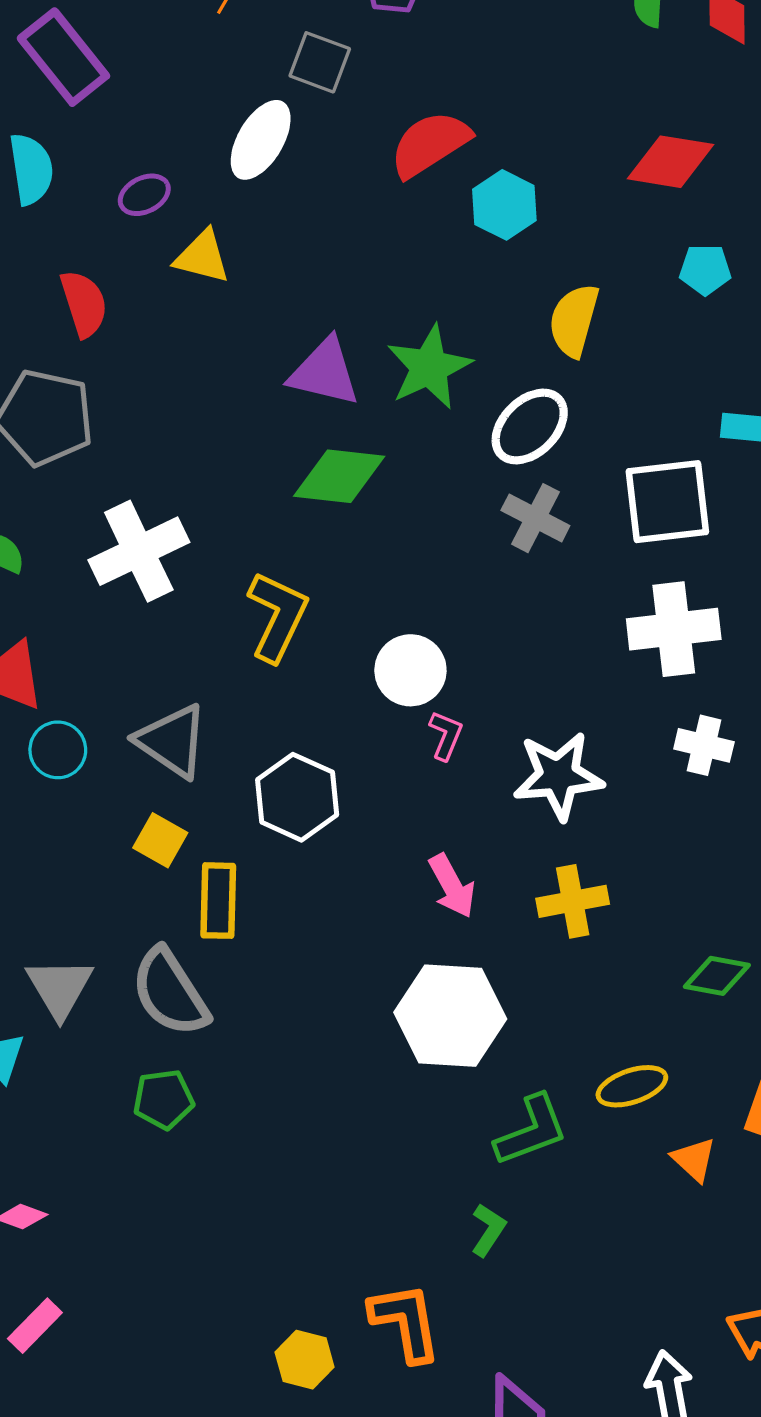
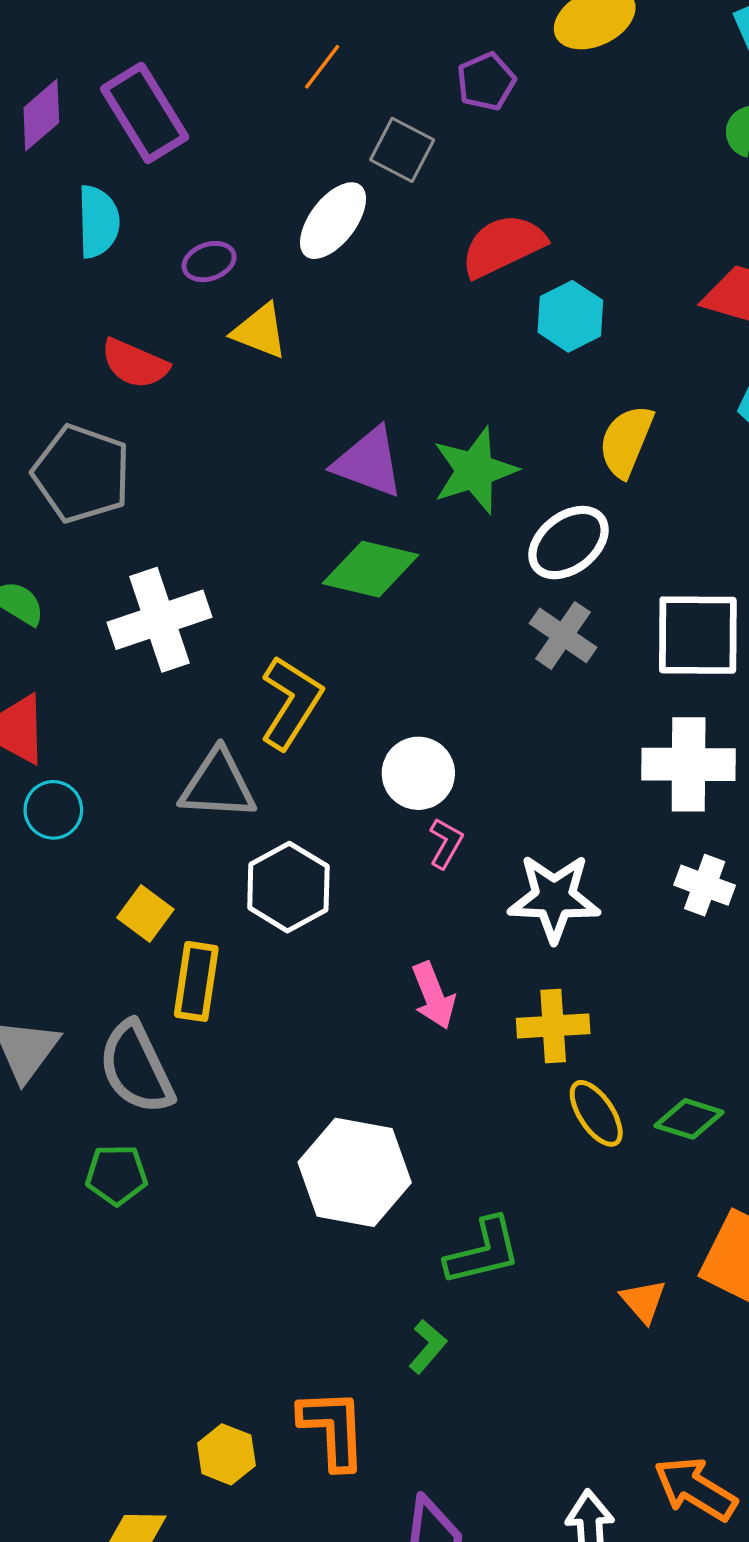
red semicircle: (84, 304) -> (135, 364), turned 124
gray triangle: (172, 741) -> (218, 785), moved, turned -38
white hexagon: (450, 1016) -> (355, 1172), moved
yellow ellipse: (632, 1086) -> (596, 1113), moved, turned 68

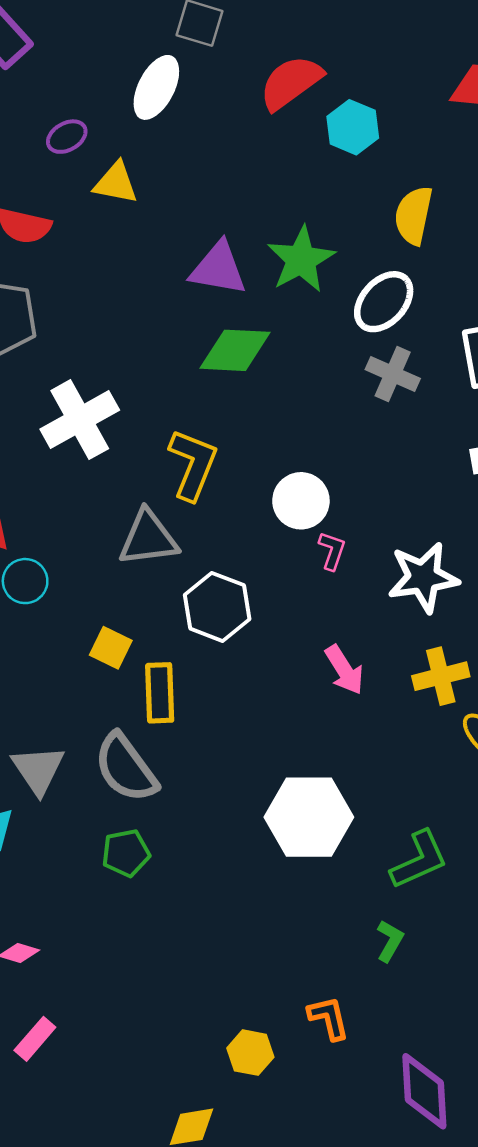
orange L-shape: (333, 1429) -> (329, 1018), size x0.7

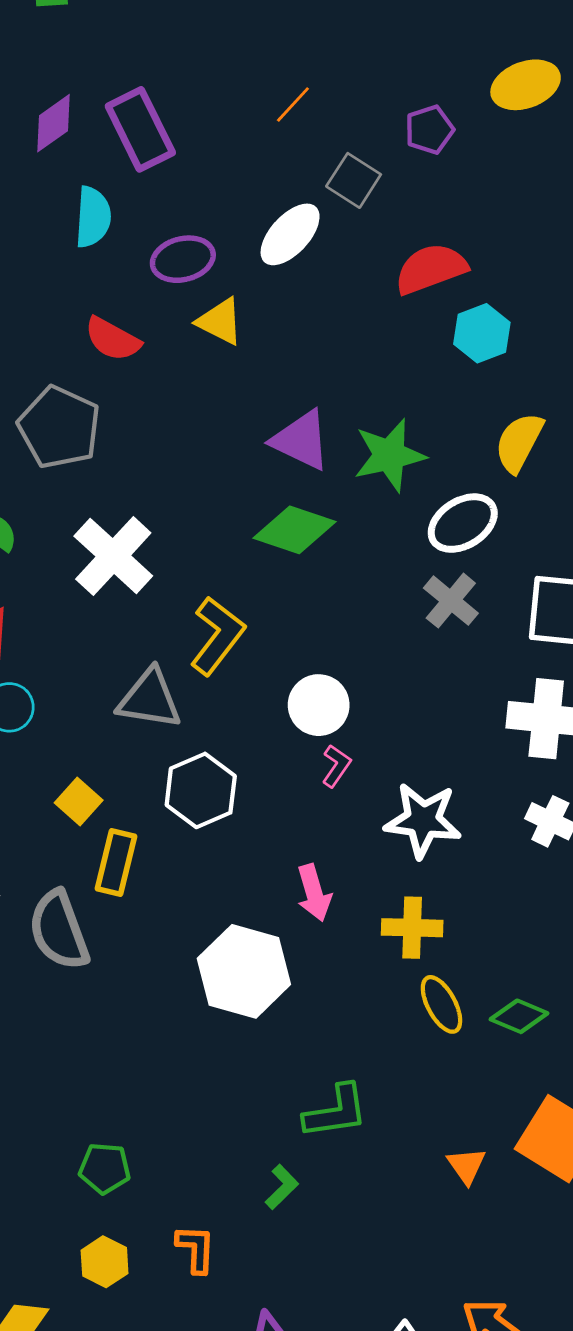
purple ellipse: (67, 137) -> (183, 259), size x1.4
white cross: (80, 420) -> (113, 556), turned -34
white hexagon: (309, 817) -> (244, 971), moved
green pentagon: (126, 853) -> (105, 1168), moved

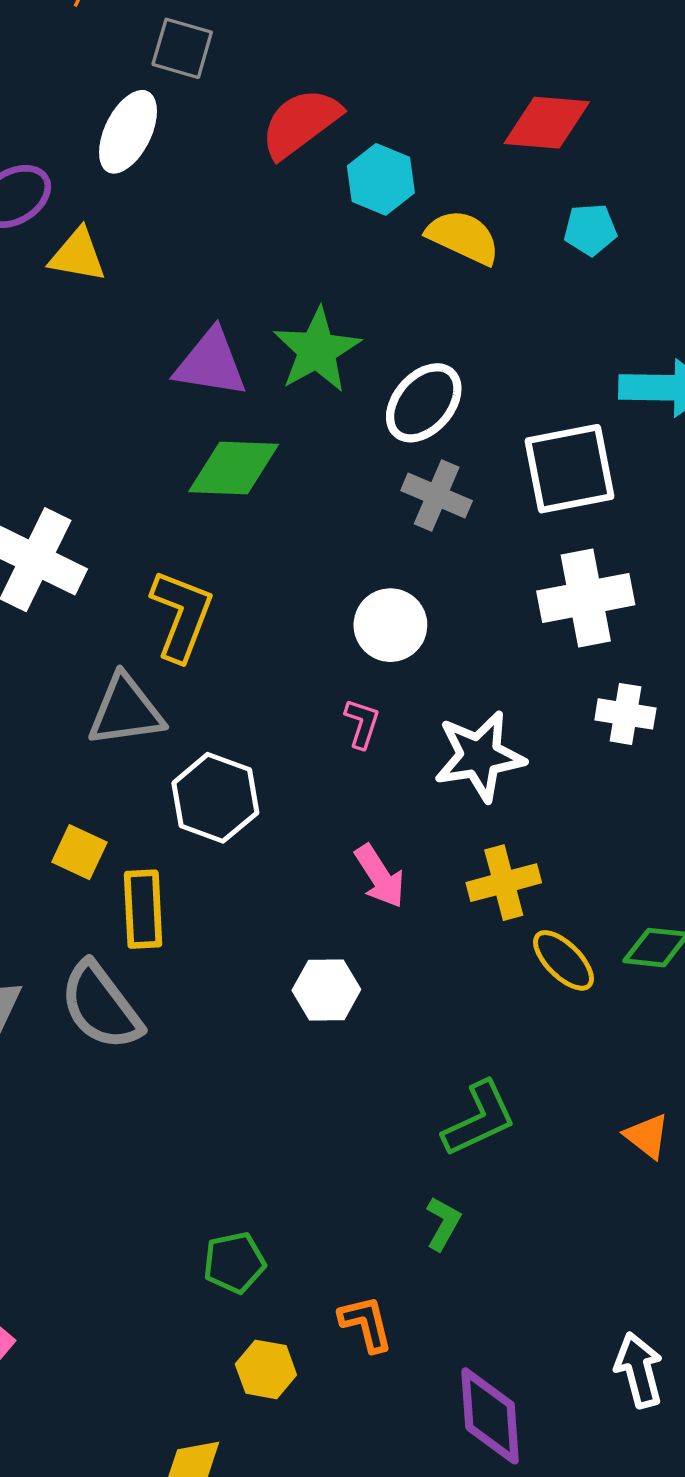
yellow semicircle: (519, 442) -> (463, 237), moved, turned 104
white circle: (319, 705) -> (390, 625), moved
white hexagon: (244, 971) -> (326, 990), size x0.6

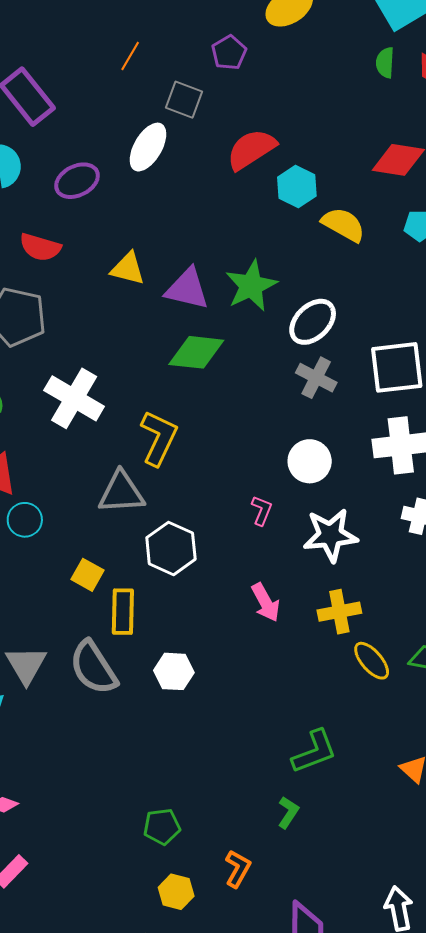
yellow triangle: (78, 255) -> (128, 269), moved
white circle: (390, 625) -> (310, 461), moved
white hexagon: (326, 990) -> (174, 671), moved
orange L-shape: (366, 1324) -> (238, 869), turned 39

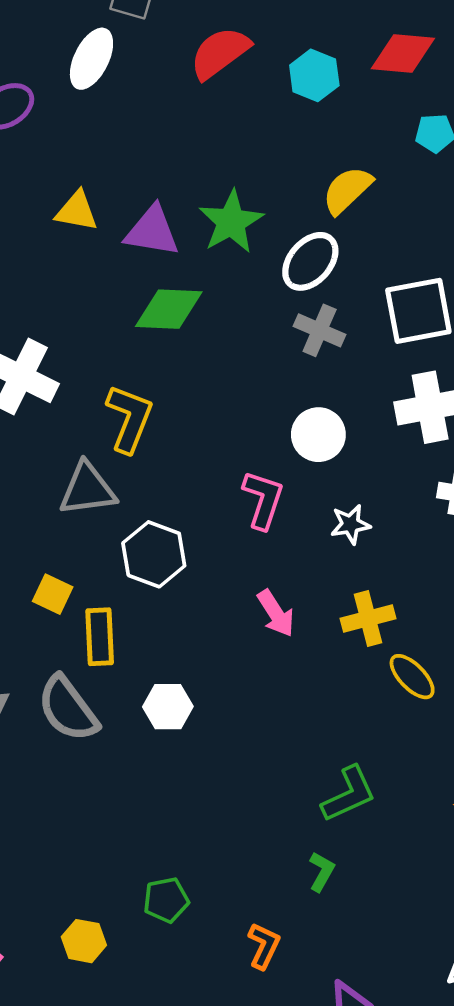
cyan hexagon: (297, 187) -> (314, 75), moved
yellow semicircle: (343, 225) -> (347, 190), moved, turned -69
pink L-shape: (262, 510) -> (263, 500), size x1.6
white star: (330, 535) -> (350, 524), size x0.6
yellow hexagon: (176, 892) -> (84, 941), moved

